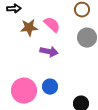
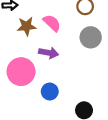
pink circle: (24, 91) -> (21, 72), moved

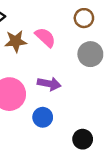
purple arrow: (49, 53) -> (49, 84), moved

